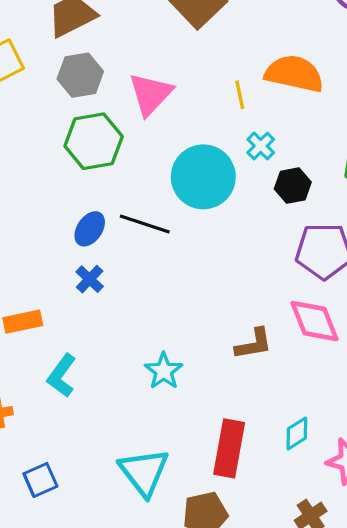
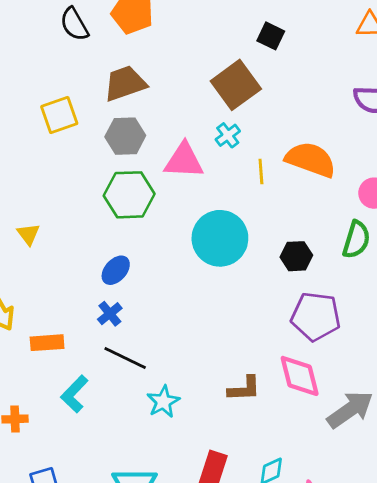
pink triangle: (151, 94) -> (184, 161), turned 42
cyan cross: (261, 146) -> (228, 135), moved
black line: (145, 224) -> (125, 358), moved

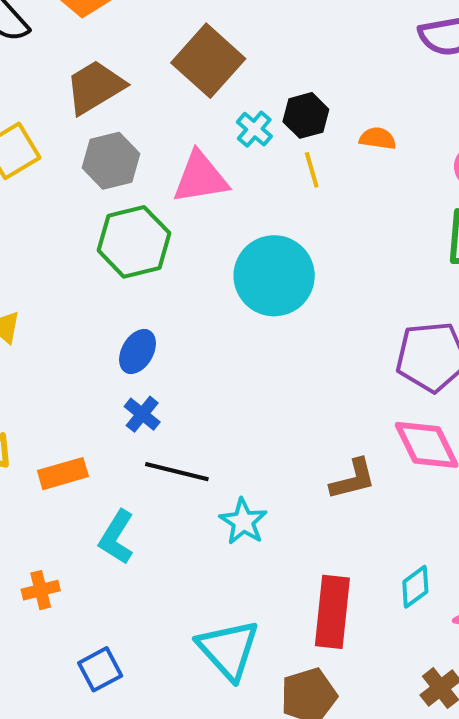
brown square: (236, 85) -> (208, 61), moved
orange semicircle: (311, 160) -> (378, 138), size x0.5
black hexagon: (296, 256) -> (306, 115), moved

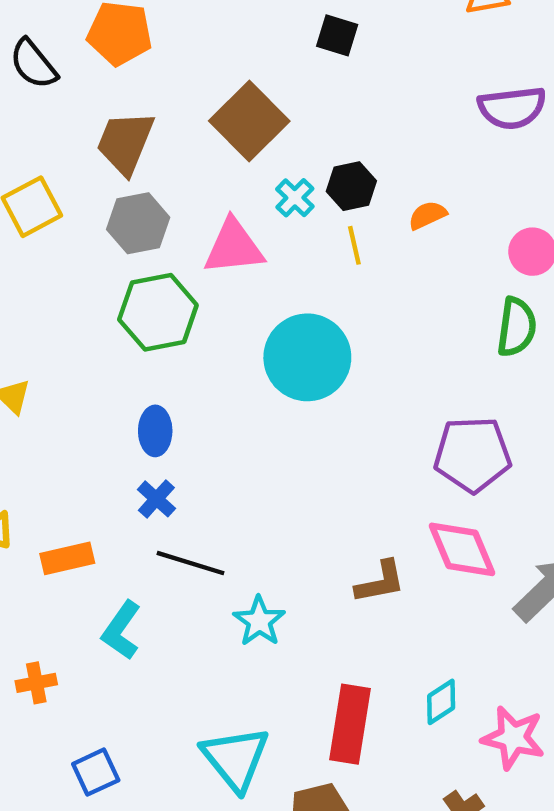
brown trapezoid: (95, 87) -> (125, 143), turned -40
orange semicircle: (378, 138) -> (427, 215), turned -36
blue ellipse: (137, 352) -> (155, 431), turned -33

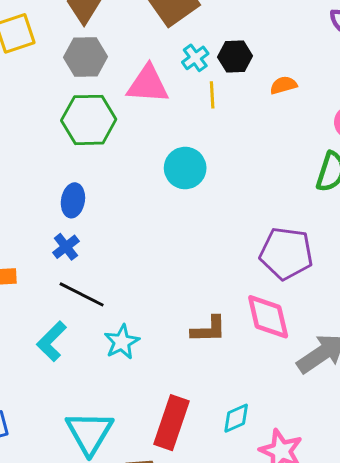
yellow line: (354, 245) -> (212, 95), moved
cyan circle: (307, 357) -> (185, 168), size x0.7
cyan L-shape: (121, 630) -> (52, 341), moved

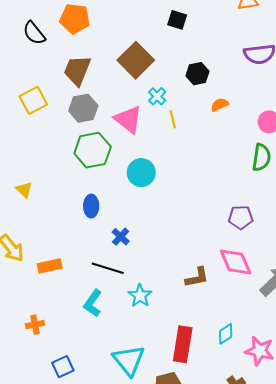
black hexagon: (235, 57) -> (197, 74), moved
pink triangle: (148, 84) -> (128, 119), turned 44
cyan circle: (185, 168) -> (141, 173), moved
blue cross: (66, 247) -> (121, 237), moved
purple pentagon: (286, 253) -> (241, 217), size x0.7

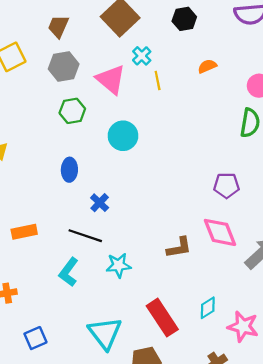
brown trapezoid: (77, 70) -> (58, 26), size x0.7
black hexagon: (197, 74) -> (184, 19), moved
green hexagon: (93, 150) -> (72, 111), size x0.7
cyan star: (140, 296) -> (119, 265), turned 30
red rectangle: (183, 344) -> (162, 318), turned -44

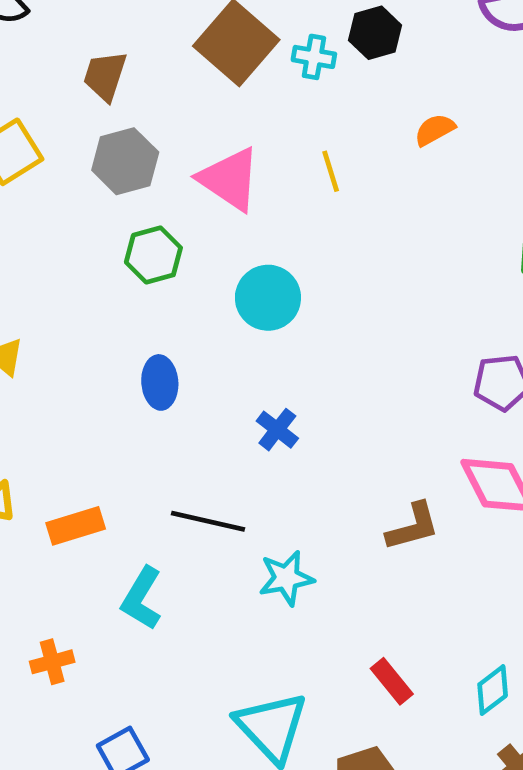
cyan cross: (142, 56) -> (314, 57), moved, turned -30
blue cross: (100, 203) -> (277, 430), moved
cyan L-shape: (69, 272) -> (142, 598), moved
cyan diamond: (208, 308) -> (493, 690), moved
red rectangle: (162, 318) -> (392, 681), size x0.6

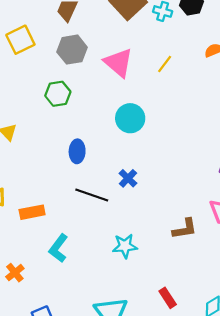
yellow line: (331, 171) -> (165, 64), turned 48
green hexagon: (153, 255) -> (58, 94), moved
black line: (208, 521) -> (92, 195), moved
orange cross: (52, 662) -> (15, 273), turned -30

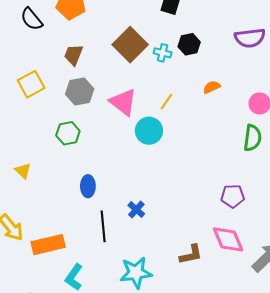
cyan circle: (130, 118) -> (149, 131), moved
black line: (92, 195) -> (103, 226), turned 68
orange rectangle: (32, 212) -> (48, 245), size x1.4
cyan star: (125, 246) -> (136, 273), size x1.4

